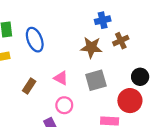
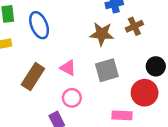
brown rectangle: (29, 86) -> (33, 77), size x1.5

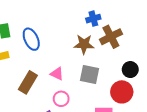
brown cross: (134, 26) -> (111, 37), size x1.5
gray square: (107, 70) -> (89, 74), turned 30

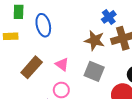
blue cross: (93, 19) -> (109, 17), turned -32

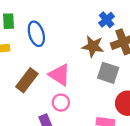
pink triangle: (62, 64) -> (60, 75), size x1.5
gray square: (94, 71) -> (108, 73), moved

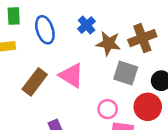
blue cross: (107, 20) -> (87, 25), moved
pink circle: (61, 103) -> (108, 109), moved

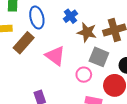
brown rectangle: (35, 82) -> (24, 43), moved
pink circle: (108, 109) -> (84, 75), moved

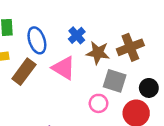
pink triangle: (55, 56) -> (64, 68), moved

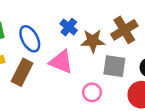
pink circle: (99, 103) -> (92, 92), moved

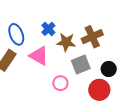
gray square: (114, 66) -> (81, 64), turned -36

